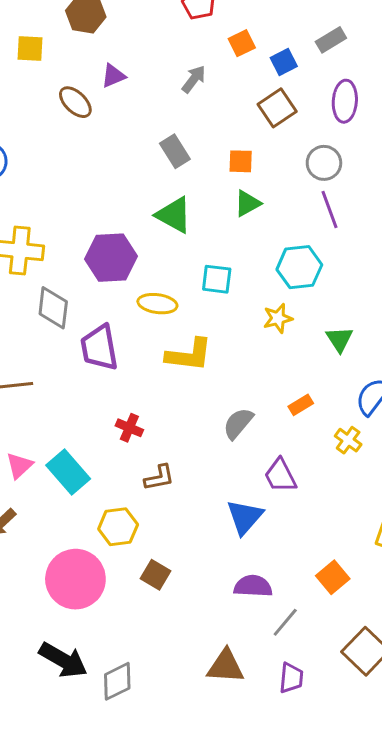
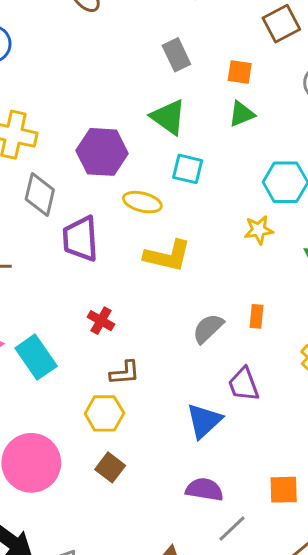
cyan square: (217, 279) -> (188, 169), moved
orange rectangle: (301, 405) -> (257, 316), moved, turned -60
yellow hexagon: (118, 527) -> (104, 413), moved
orange square: (333, 577) -> (284, 490), turned 32

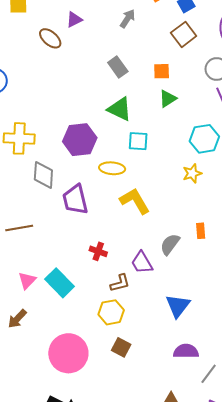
yellow L-shape: (168, 256) -> (135, 201), turned -124
purple trapezoid: (244, 384) -> (142, 263), moved

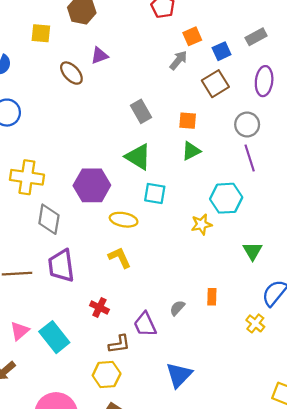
gray arrow: (127, 19) -> (178, 60), moved
yellow star: (192, 173) -> (201, 224), moved
purple trapezoid: (75, 200) -> (61, 266), moved
yellow L-shape: (135, 201) -> (120, 258), moved, size x0.7
gray semicircle: (170, 244) -> (177, 308), size x0.7

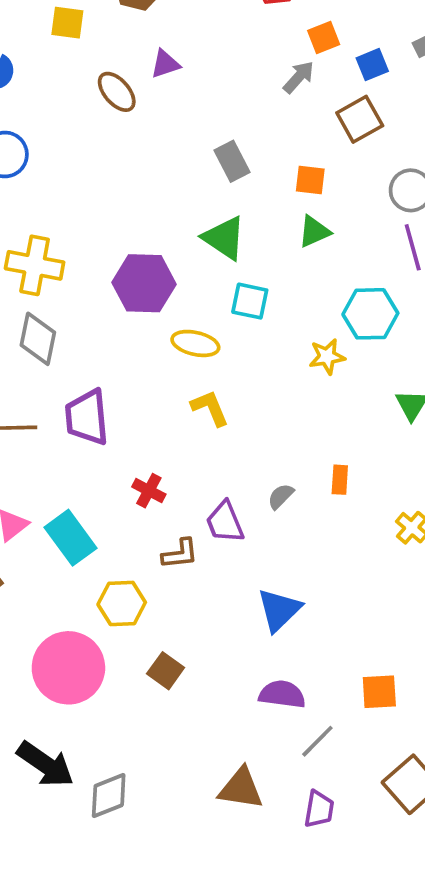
gray diamond: (49, 219) -> (38, 339), moved
yellow L-shape: (120, 258) -> (210, 408), moved
yellow hexagon: (107, 374) -> (122, 603), moved

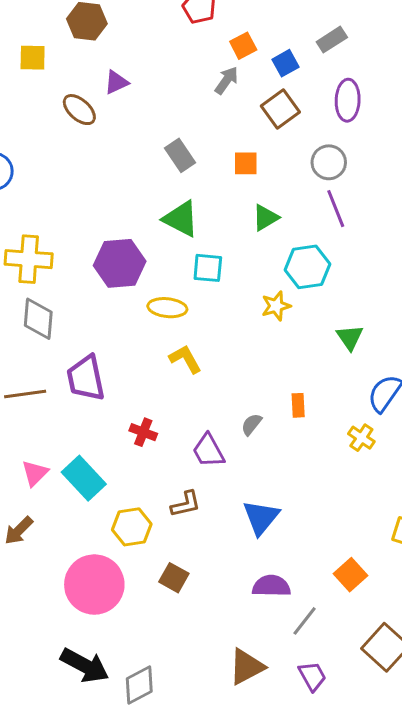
green triangle: (314, 232) -> (265, 218), moved
brown L-shape: (180, 554) -> (186, 504), moved
orange square: (379, 692) -> (351, 575), turned -32
brown triangle: (241, 788) -> (247, 667), turned -30
purple trapezoid: (319, 809) -> (312, 676), turned -32

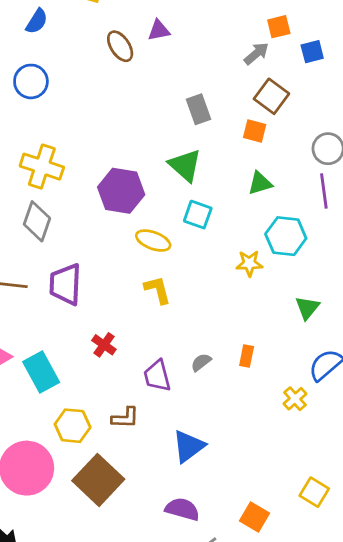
brown square: (280, 109) -> (271, 96), moved, turned -32
orange square: (351, 575) -> (255, 517), turned -32
brown square: (174, 578) -> (98, 480), size x1.8

